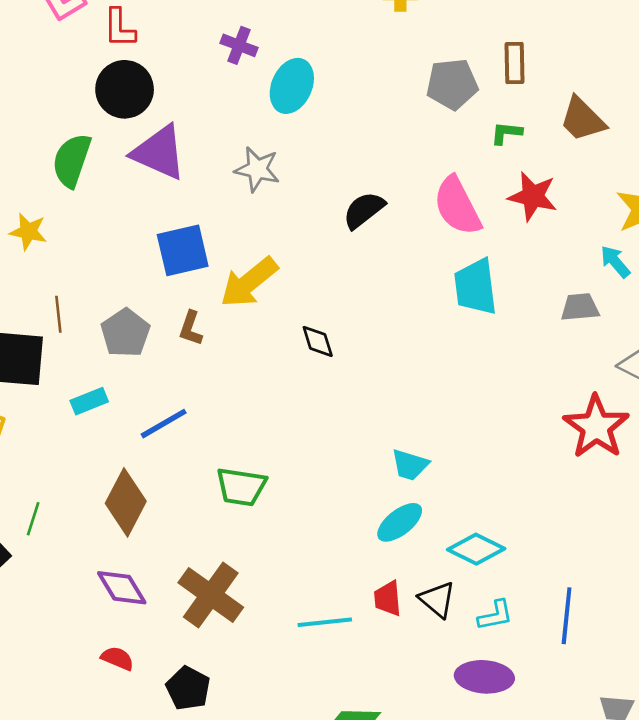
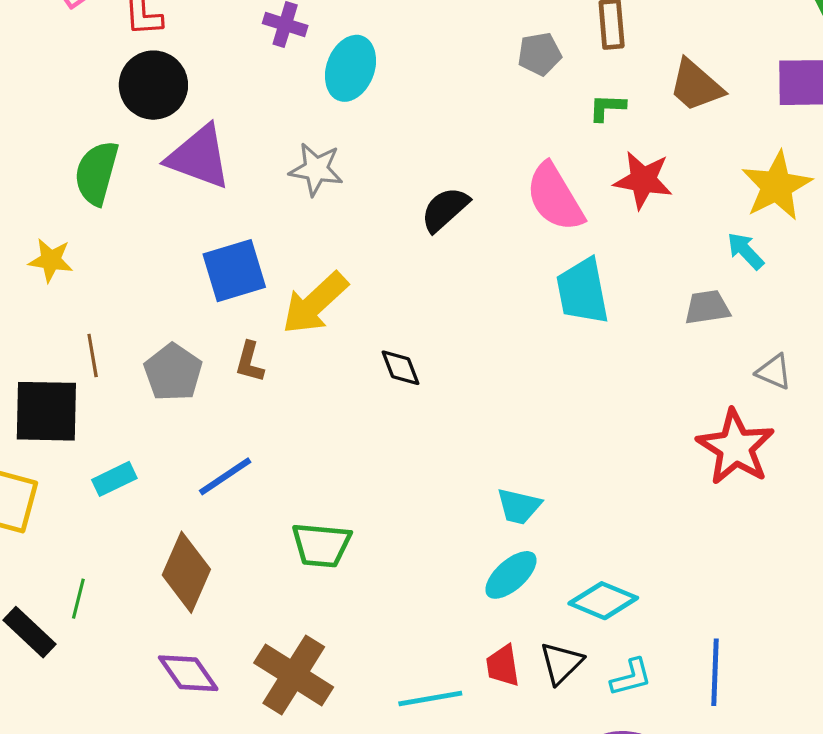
gray pentagon: (452, 84) -> (539, 54), size x0.7
cyan rectangle: (89, 401) -> (114, 479), moved
black triangle: (437, 600) -> (561, 663), turned 39

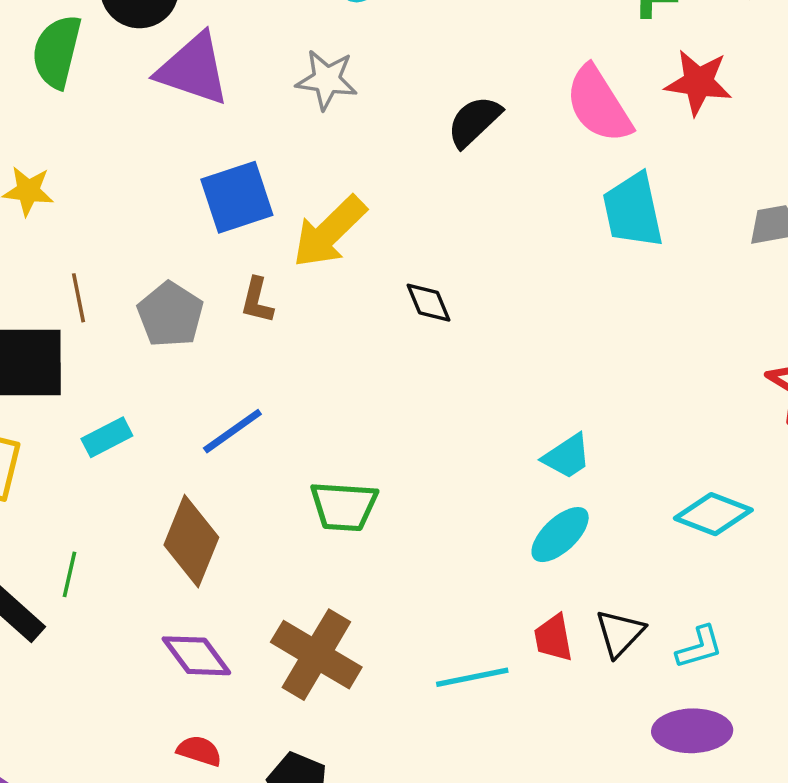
green semicircle: (97, 173) -> (57, 52), moved
cyan trapezoid: (519, 506) -> (567, 456), turned -45
cyan diamond: (603, 601) -> (713, 514), moved

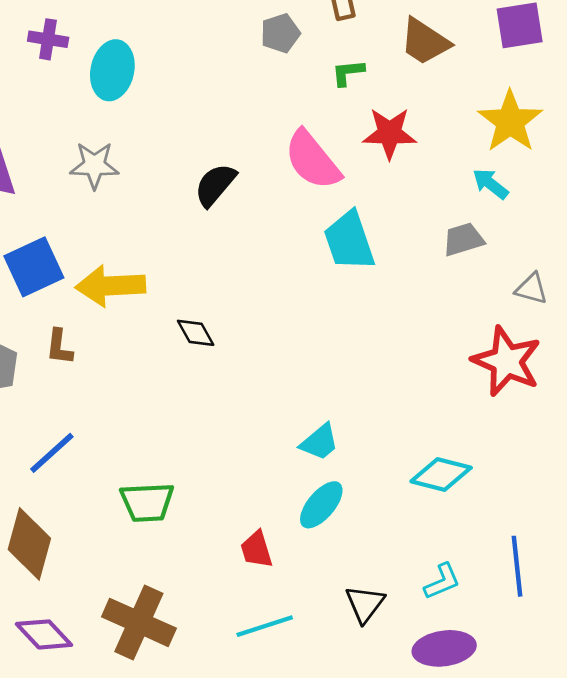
yellow arrow: (329, 232) -> (110, 286), turned 48
black triangle: (620, 633) -> (365, 604), moved
red trapezoid: (553, 638) -> (256, 549), moved

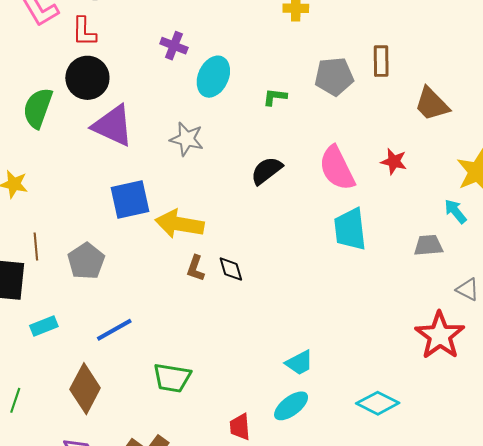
gray pentagon: (280, 33) -> (334, 76), size x1.4
green L-shape: (348, 73) -> (275, 97), moved
red star: (389, 133) -> (394, 161), size x0.7
brown L-shape: (59, 347) -> (195, 268), moved

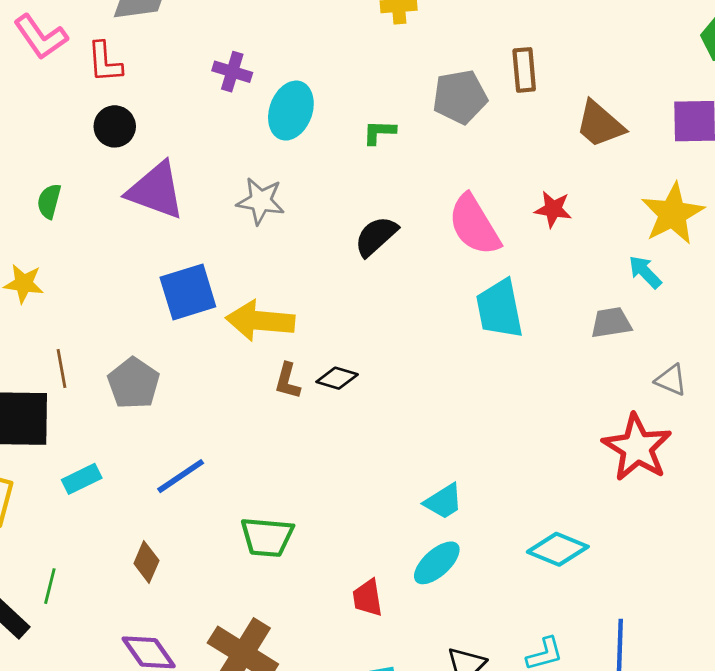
black circle: (87, 78) -> (115, 126), size x0.7
green semicircle: (38, 108) -> (49, 201), moved, size x0.6
black diamond: (231, 269) -> (337, 378), turned -52
brown diamond: (85, 389) -> (146, 562), size x0.6

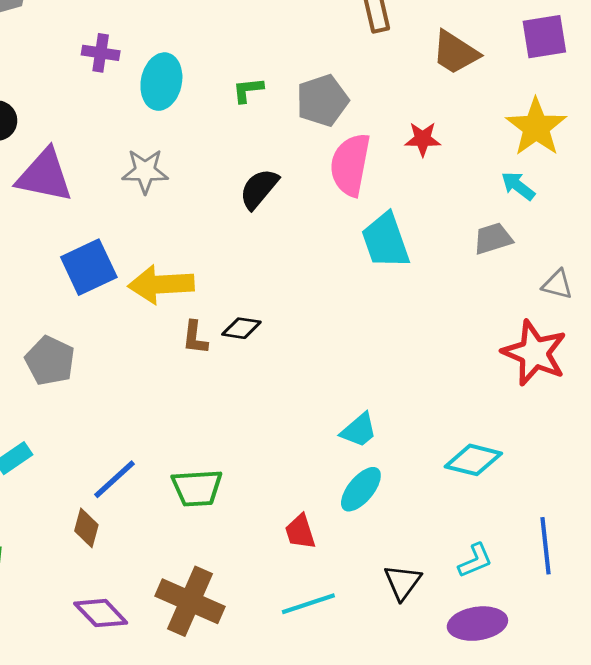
gray pentagon: (460, 97) -> (322, 100), moved
pink semicircle: (474, 225) -> (350, 165), turned 50
blue line: (181, 476) -> (114, 479), moved

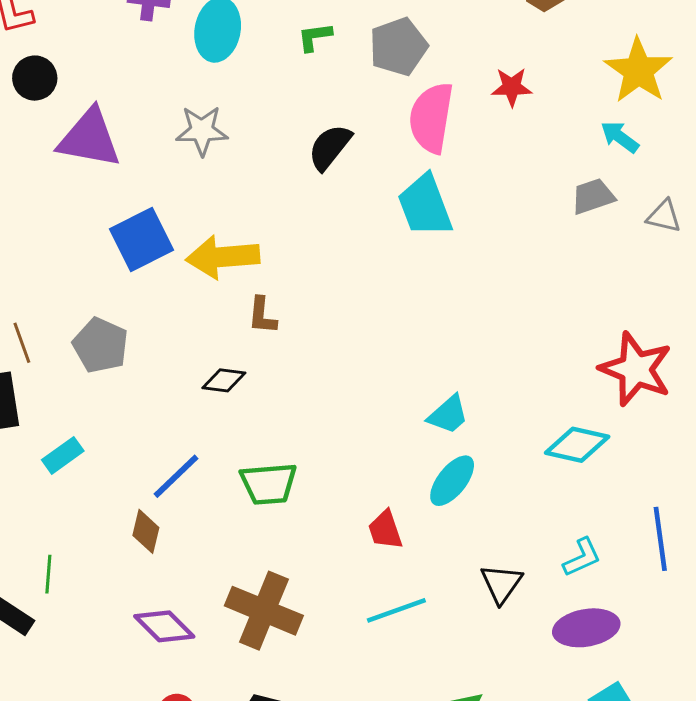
cyan trapezoid: (386, 241) -> (425, 206), moved
gray triangle: (557, 284) -> (664, 216), moved
black diamond: (241, 328) -> (224, 380), moved
red star: (534, 353) -> (636, 369), moved

